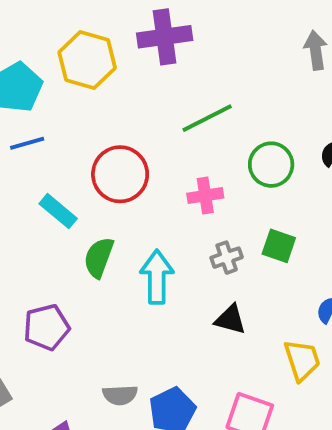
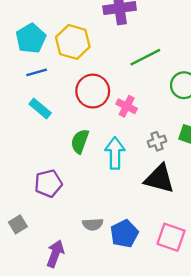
yellow hexagon: (87, 60) -> (73, 42), moved
pink cross: (205, 196) -> (127, 106), moved, turned 36
cyan rectangle: (58, 211) -> (40, 109), moved
black triangle: (230, 319) -> (159, 179), size x1.6

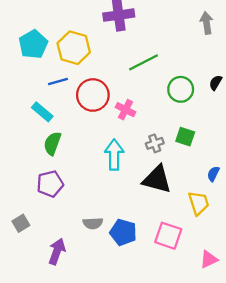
blue line: (37, 72) -> (58, 81), moved
green semicircle: (80, 141) -> (52, 143), moved
blue pentagon: (124, 234) -> (123, 232), turned -30

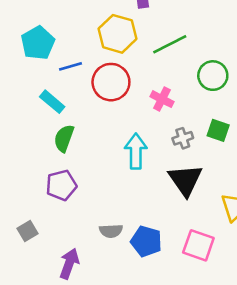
cyan pentagon: (33, 44) -> (38, 43), moved
yellow hexagon: (74, 48) -> (118, 34), moved
pink cross: (125, 110) -> (162, 99), moved
black triangle: (157, 179) -> (185, 180), turned 40

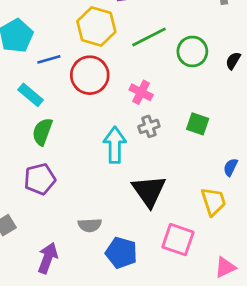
green circle: (213, 76) -> (192, 51), moved
gray cross: (183, 138) -> (149, 126), moved
black triangle: (185, 180) -> (149, 191), moved
blue pentagon: (146, 241) -> (121, 253), moved

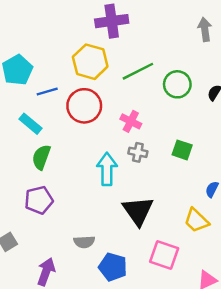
gray cross: (149, 126) -> (138, 152), turned 30
yellow trapezoid: (213, 201) -> (196, 220), turned 152

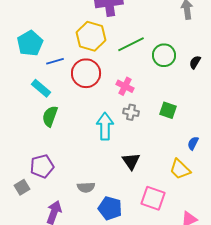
purple pentagon: (39, 200) -> (42, 166), moved
black triangle: (138, 211) -> (131, 161), size x0.7

